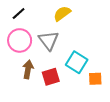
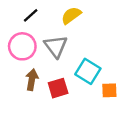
black line: (19, 13) -> (31, 15), moved

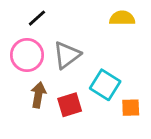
yellow semicircle: (71, 15) -> (122, 18), moved, turned 36
gray triangle: (56, 46) -> (67, 55), turned 30

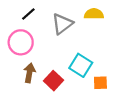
gray triangle: (67, 55) -> (62, 24), moved
red square: (70, 105) -> (53, 81), turned -30

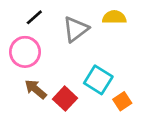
brown arrow: (29, 73) -> (36, 89), turned -60
orange square: (100, 83) -> (122, 101), turned -32

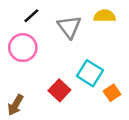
gray triangle: (76, 29) -> (69, 27), turned -30
brown arrow: (36, 89) -> (15, 105), moved, turned -100

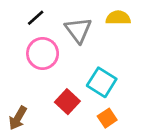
pink circle: (23, 48) -> (43, 53), moved
orange square: (112, 93) -> (107, 118), moved

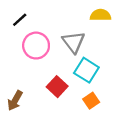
black line: (36, 18) -> (20, 20), moved
gray triangle: (78, 30) -> (74, 42), moved

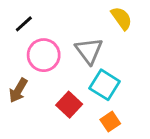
yellow semicircle: (100, 15) -> (121, 18), turned 54
brown arrow: (15, 101) -> (18, 90), moved

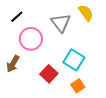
gray triangle: (89, 51) -> (61, 23), moved

